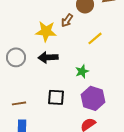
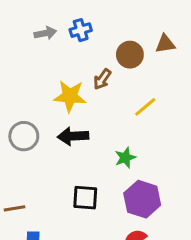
brown line: (19, 103) -> (15, 208), moved

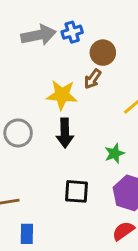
gray arrow: (45, 33) -> (39, 35), size x1.6
brown circle: (130, 55) -> (103, 53), moved
black arrow: (73, 136) -> (65, 133), turned -88

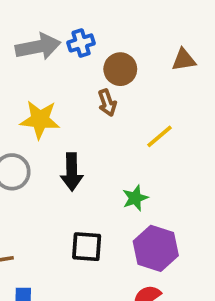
brown arrow: (93, 79) -> (107, 103), turned -54
yellow star: (62, 95) -> (40, 120), moved

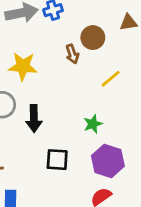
brown circle: (120, 69) -> (93, 38), moved
black arrow: (72, 172) -> (34, 118), moved

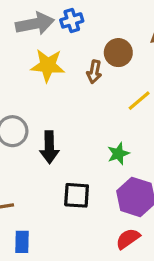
brown arrow: (72, 54) -> (94, 72), turned 30
yellow star: (23, 66) -> (48, 65), moved

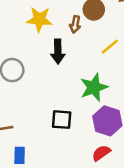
black arrow: (49, 147) -> (58, 52), moved
green star: (118, 154) -> (94, 87), size x1.6

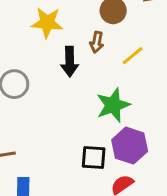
brown arrow: (75, 24) -> (97, 42), moved
black square: (62, 120) -> (94, 158), moved

